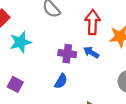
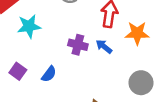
blue semicircle: (61, 81) -> (49, 74), moved

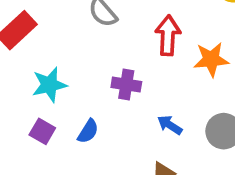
cyan star: (29, 26) -> (49, 85), moved
blue arrow: (104, 47) -> (170, 125), moved

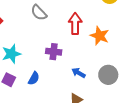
orange star: (211, 59) -> (100, 36), turned 30

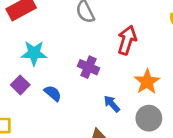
orange star: (100, 36) -> (147, 82), moved
blue semicircle: (34, 78) -> (53, 93), turned -96

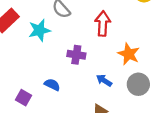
cyan star: (34, 53) -> (39, 30), moved
purple square: (20, 85) -> (23, 98), moved

